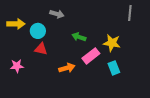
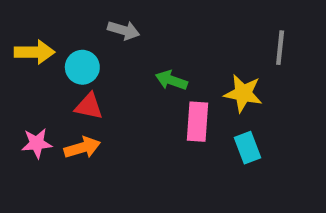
gray line: (130, 13) -> (280, 48), moved
pink rectangle: (91, 56) -> (197, 122), turned -48
orange arrow: (67, 68) -> (82, 148), moved

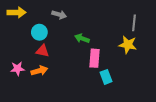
yellow arrow: (35, 52) -> (16, 12), moved
yellow star: (243, 93) -> (128, 45), moved
cyan rectangle: (247, 148) -> (106, 77), moved

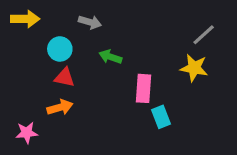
gray line: (134, 23) -> (204, 35), turned 42
green arrow: (82, 38) -> (110, 57), moved
pink star: (18, 69) -> (27, 133), moved

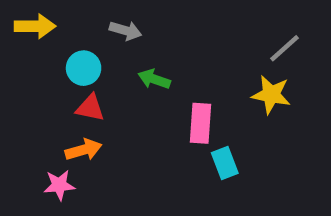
pink star: (27, 133) -> (59, 185), moved

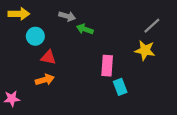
cyan circle: (84, 68) -> (35, 36), moved
green arrow: (154, 79) -> (85, 29), moved
pink star: (59, 185) -> (12, 99), moved

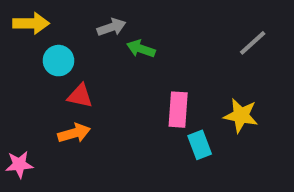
gray arrow: (67, 16) -> (111, 27), turned -35
yellow star: (145, 50) -> (241, 115), moved

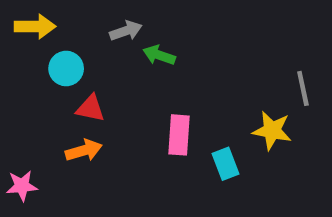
gray line: (253, 43) -> (303, 88), moved, turned -60
pink rectangle: (178, 110) -> (179, 135), moved

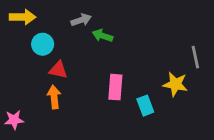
orange arrow: (84, 150) -> (54, 97), turned -80

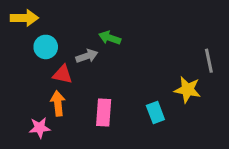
gray arrow: (81, 20) -> (87, 56), moved
pink rectangle: (115, 87) -> (104, 113), moved
pink star: (14, 120) -> (40, 128), moved

